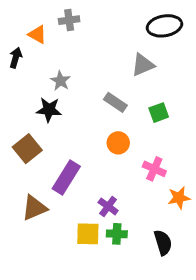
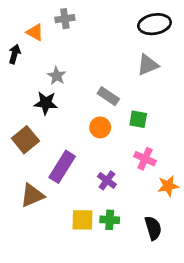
gray triangle: (143, 65) -> (148, 65), moved
green square: (159, 113) -> (138, 119), moved, turned 30
orange circle: (118, 143) -> (100, 127), moved
purple cross: (108, 206) -> (107, 180), moved

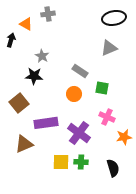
purple rectangle: (62, 167) -> (46, 123), turned 50
purple cross: (107, 180) -> (79, 133), size x1.6

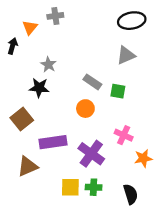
orange triangle: (26, 24) -> (30, 27), turned 40
green square: (102, 88) -> (118, 91), moved

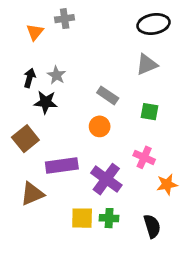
black arrow: (13, 46) -> (29, 78), moved
green square: (118, 91) -> (149, 112), moved

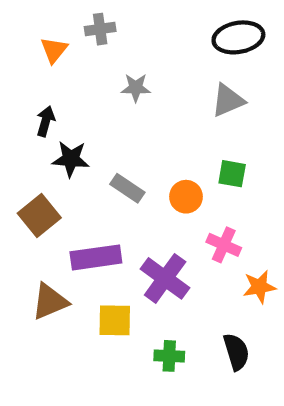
gray star: (56, 75) -> (136, 88), moved, turned -30
gray rectangle: (108, 95) -> (127, 188), moved
orange circle: (100, 126) -> (186, 197), moved
yellow square: (82, 218) -> (115, 320), moved
green cross: (109, 218) -> (169, 356), moved

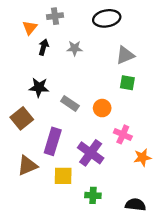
black ellipse: (238, 37) -> (107, 18), moved
black arrow: (46, 121) -> (44, 47), moved
green square: (232, 174) -> (127, 83), moved
purple rectangle: (96, 257) -> (53, 141), turned -65
black semicircle: (236, 352) -> (135, 205), moved, turned -66

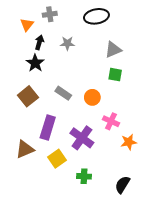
black star: (39, 87) -> (35, 63), moved, turned 30
brown square: (22, 118) -> (28, 96), moved
yellow square: (63, 176) -> (57, 159), turned -36
black semicircle: (135, 205) -> (122, 185), turned -66

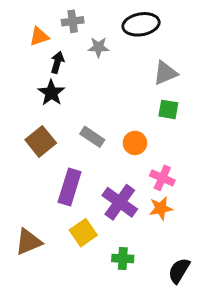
orange triangle: (27, 25) -> (39, 36), turned 32
gray star: (67, 43) -> (98, 47), moved
orange star: (129, 142) -> (161, 208), moved
brown triangle: (25, 149) -> (28, 242), moved

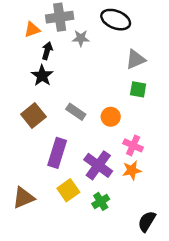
gray cross: (73, 21) -> (60, 17), size x1.5
black ellipse: (141, 24) -> (116, 20), turned 32
green cross: (123, 258) -> (101, 201), moved, turned -35

